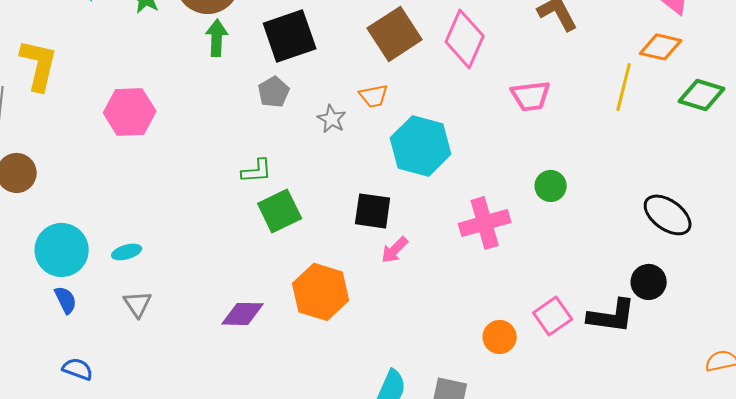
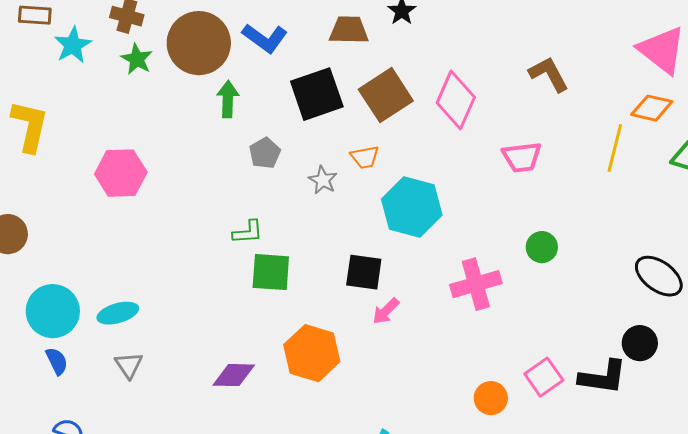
black square: (290, 36) -> (317, 94), moved
green arrow: (217, 38) -> (228, 99), moved
green square: (280, 211) -> (271, 272), turned 30
cyan ellipse: (127, 252) -> (118, 313), size x1.4

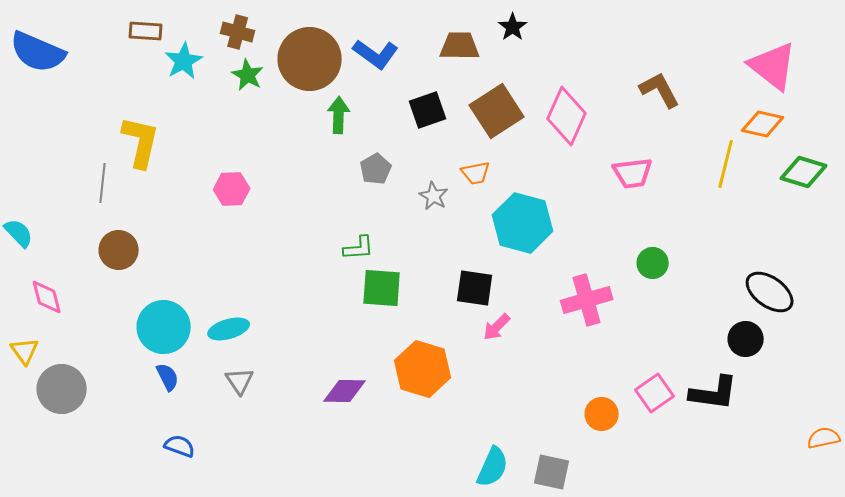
black square: (317, 94) -> (428, 110), size x0.7
pink hexagon: (121, 173) -> (232, 189), size x0.7
black circle: (640, 343) -> (746, 339), moved

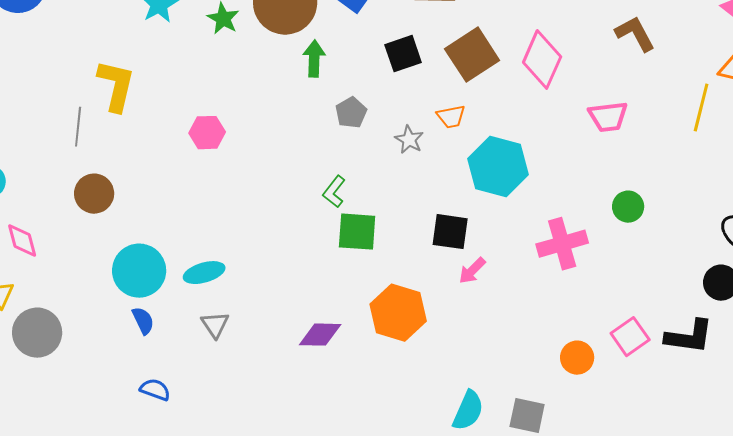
green L-shape: (359, 248) -> (334, 192), turned 132

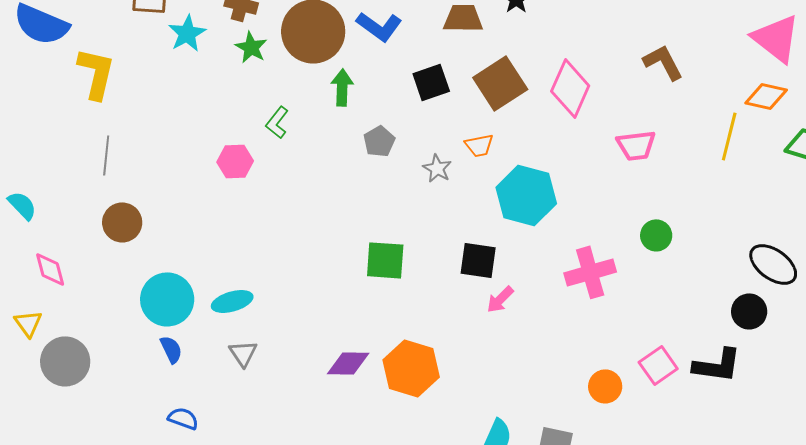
yellow L-shape: (116, 86) -> (96, 73), moved
green L-shape: (334, 192) -> (277, 122), moved
orange hexagon: (398, 313) -> (411, 368), moved

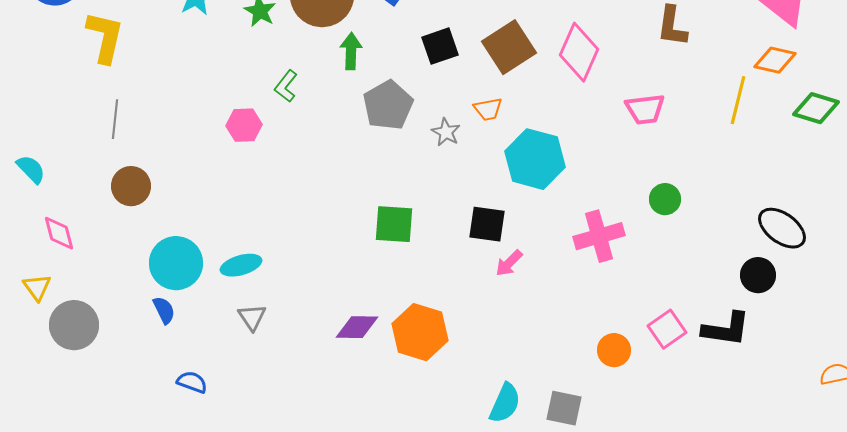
brown L-shape: (663, 62) -> (672, 26), turned -144
gray pentagon: (379, 141) -> (388, 105), size x1.6
blue semicircle: (171, 349) -> (164, 310), moved

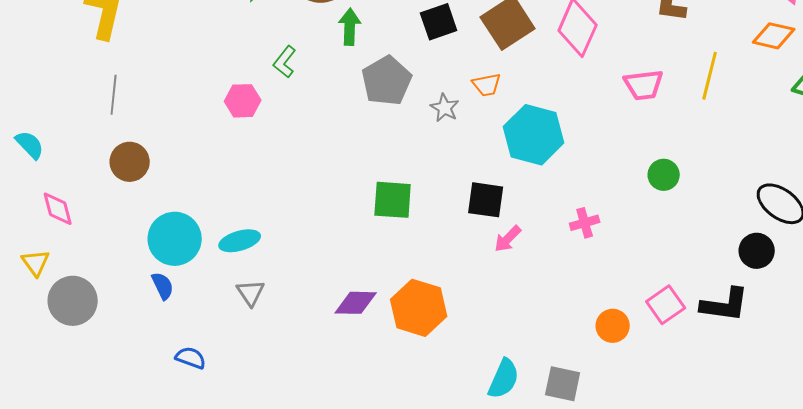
yellow line: (738, 100) -> (710, 76), moved
pink cross: (599, 236) -> (585, 223), moved, size x0.6

